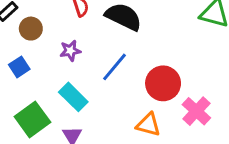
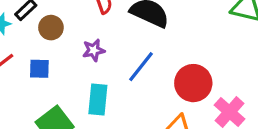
blue square: (19, 67) -> (39, 69), turned 36
cyan rectangle: (73, 97) -> (98, 100), turned 52

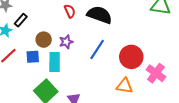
brown circle: (51, 28) -> (44, 40), moved
cyan rectangle: (98, 100) -> (55, 62), moved

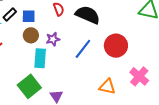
blue square: (33, 57) -> (29, 16), moved
red circle: (131, 57) -> (116, 46), moved

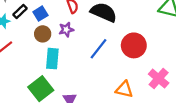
blue square: (29, 16) -> (40, 14), turned -32
purple star: (53, 39) -> (66, 30), moved

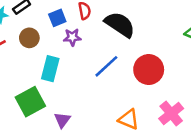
blue square: (40, 14) -> (57, 18), moved
brown circle: (43, 34) -> (29, 38), moved

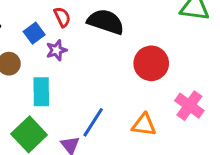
blue line: (106, 66) -> (93, 122), moved

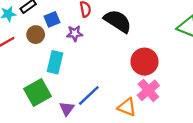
blue square: (34, 33) -> (52, 19), moved
pink cross: (189, 106) -> (148, 90), moved

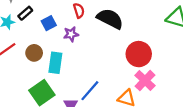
brown circle: (36, 35) -> (34, 53), moved

